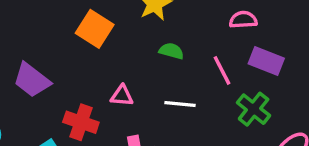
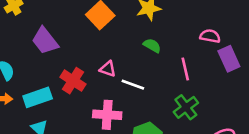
purple rectangle: (266, 61) -> (229, 59), moved, turned 30
white line: (180, 104) -> (133, 85), moved
green cross: (254, 109) -> (186, 107), moved

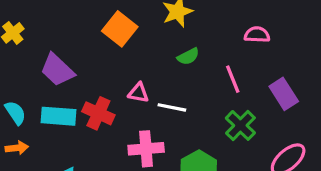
green semicircle: (152, 45) -> (188, 56), turned 132
purple rectangle: (229, 59) -> (284, 94), moved
cyan rectangle: (38, 97) -> (58, 116), moved, turned 32

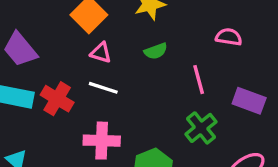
pink triangle: (138, 93) -> (101, 53), moved
purple rectangle: (284, 94) -> (249, 101), turned -44
white line: (172, 107) -> (103, 88), moved

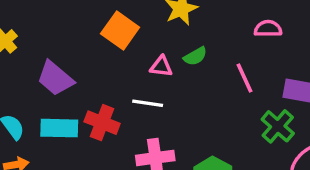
pink triangle: (101, 53) -> (161, 66), moved
green cross: (201, 128) -> (278, 126), moved

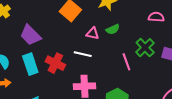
pink line: (244, 78) -> (126, 62), moved
green cross: (278, 126) -> (145, 48), moved
cyan rectangle: (59, 128) -> (30, 64), turned 65

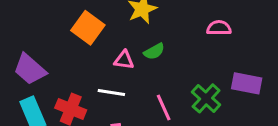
green cross: (145, 48) -> (206, 98), moved
pink line: (126, 62) -> (164, 107), moved

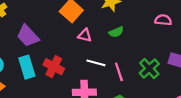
pink triangle: (124, 60) -> (85, 35), moved
white line: (111, 92) -> (96, 63), moved

